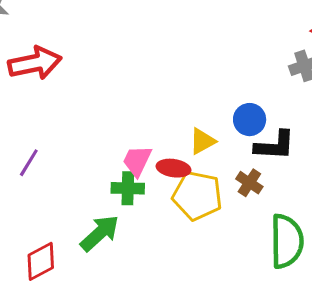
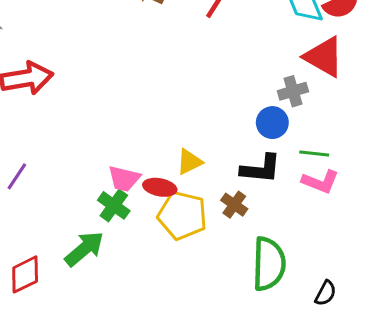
blue circle: (250, 120) -> (272, 123), moved
pink trapezoid: (137, 161) -> (124, 179), turned -104
green cross: (128, 188) -> (114, 205), turned 32

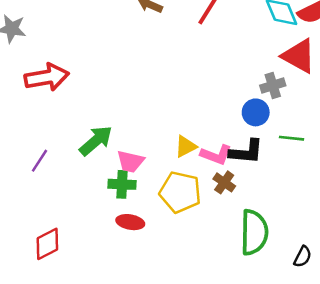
pink L-shape: (320, 182) -> (216, 155), moved
red ellipse: (160, 187) -> (130, 222), moved
green cross: (114, 205) -> (122, 184), turned -32
green arrow: (84, 249) -> (96, 141), moved

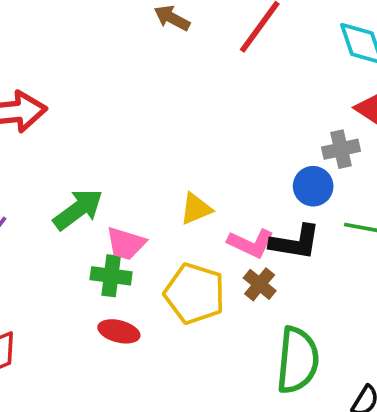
yellow triangle: (186, 147) -> (196, 209), moved

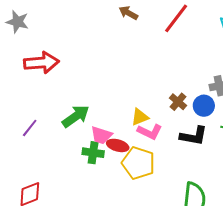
pink L-shape: (251, 243) -> (150, 132), moved
brown cross: (260, 284) -> (178, 102), moved
red ellipse: (119, 331) -> (118, 145), moved

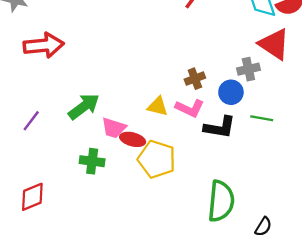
brown cross: (178, 102) -> (195, 79), moved, turned 30
yellow triangle: (140, 117) -> (158, 106), turned 36
pink L-shape: (150, 132) -> (190, 108), moved
green cross: (93, 153) -> (92, 161), moved

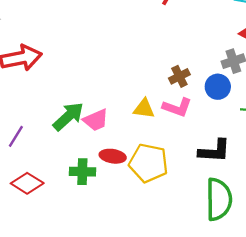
black L-shape: (220, 127) -> (214, 151), moved
pink trapezoid: (114, 128) -> (96, 120), moved, turned -35
red ellipse: (133, 139) -> (113, 156), moved
red diamond: (32, 197) -> (27, 183), moved, turned 60

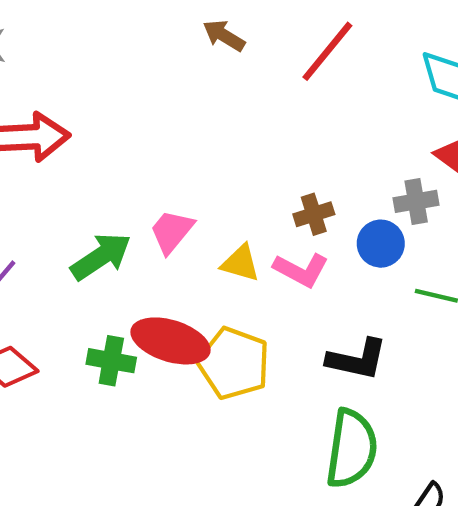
pink trapezoid: (96, 120) -> (172, 231), moved, turned 144
red ellipse: (113, 156) -> (170, 341), size x1.6

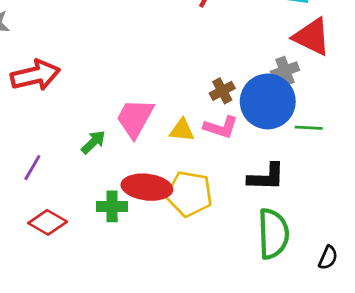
pink trapezoid: (172, 231) -> (135, 118), size x1.4
blue circle: (381, 244) -> (268, 101), size x1.8
green arrow: (101, 257) -> (93, 142), size x0.7

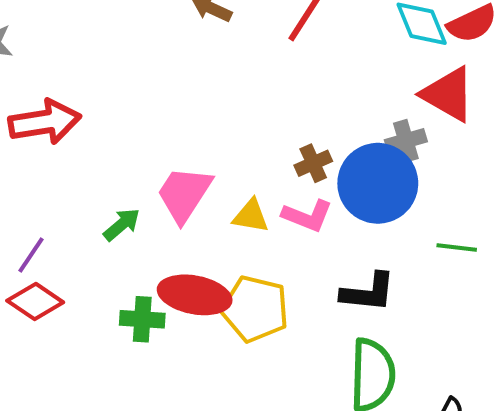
green line: (309, 128) -> (457, 248), moved
red diamond: (48, 222) -> (35, 301), moved

